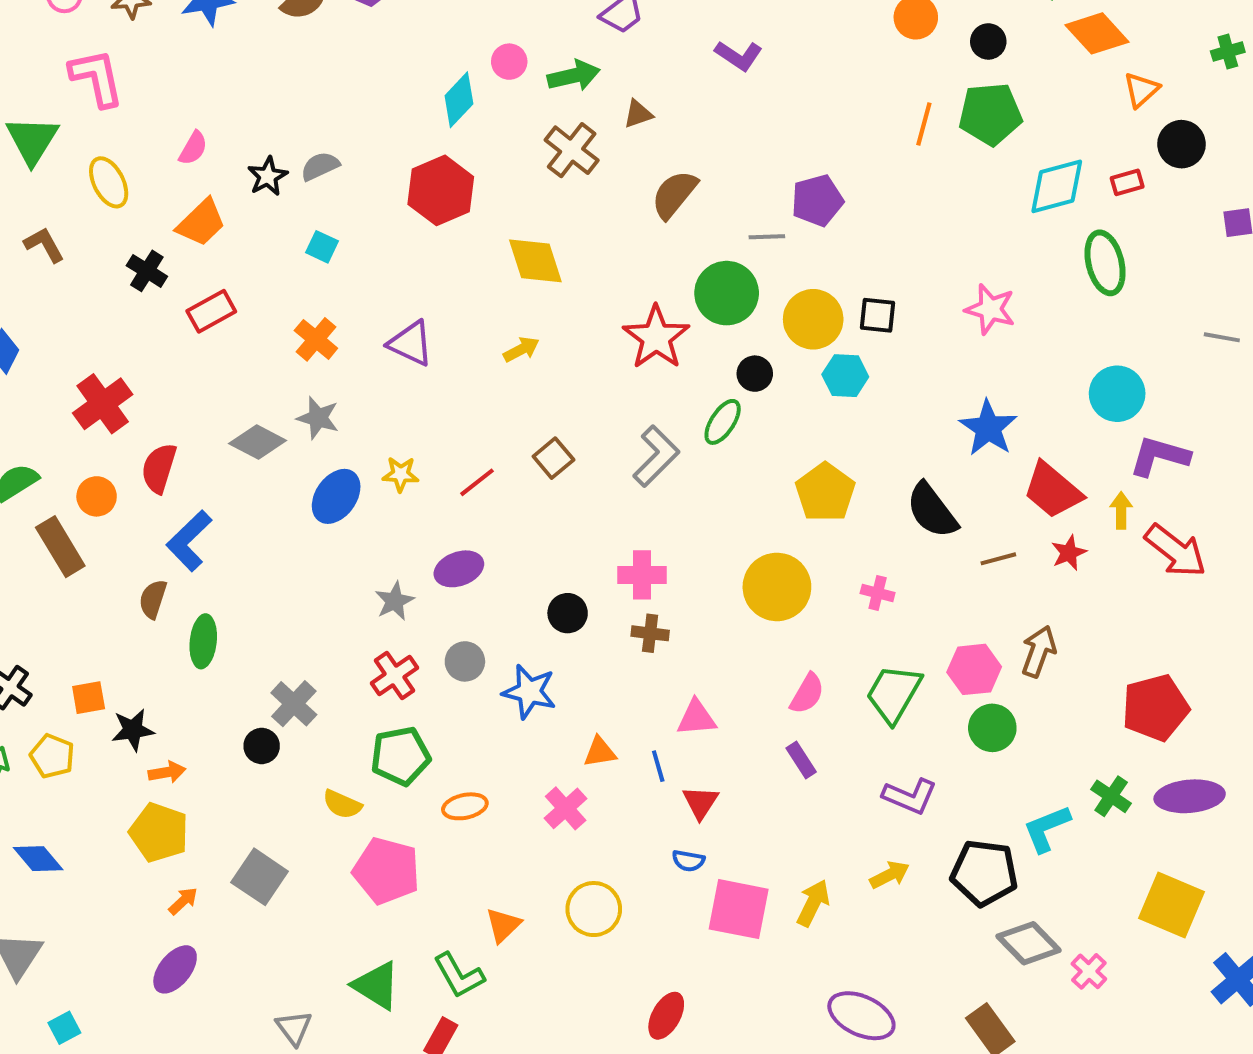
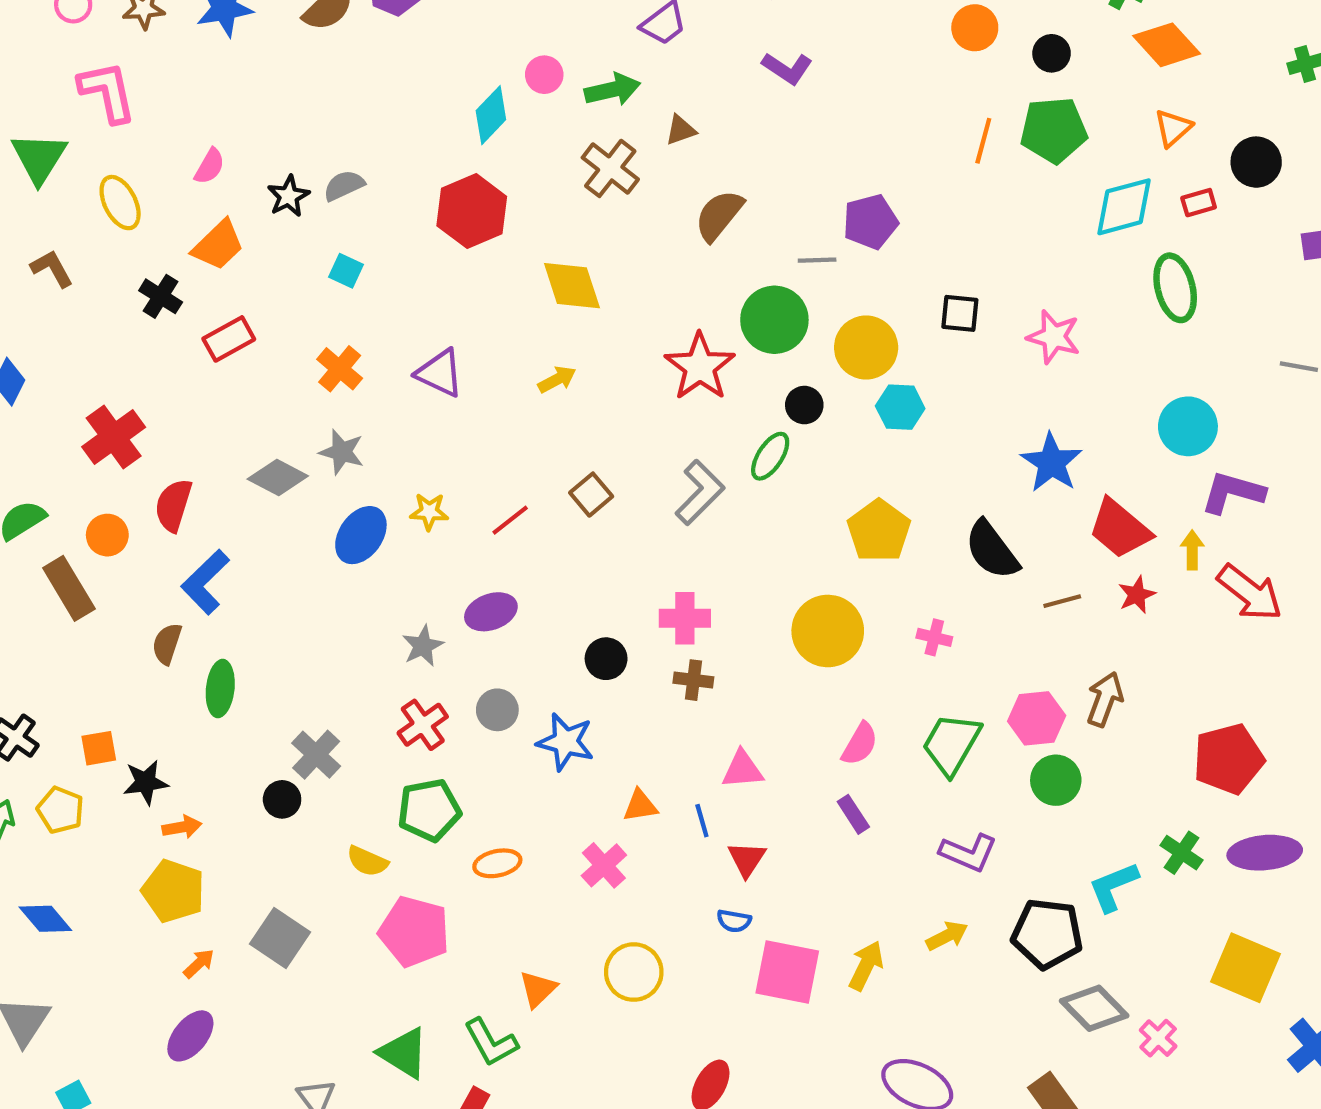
orange triangle: (1141, 90) -> (1173, 128), moved
black square: (878, 315) -> (960, 313), moved

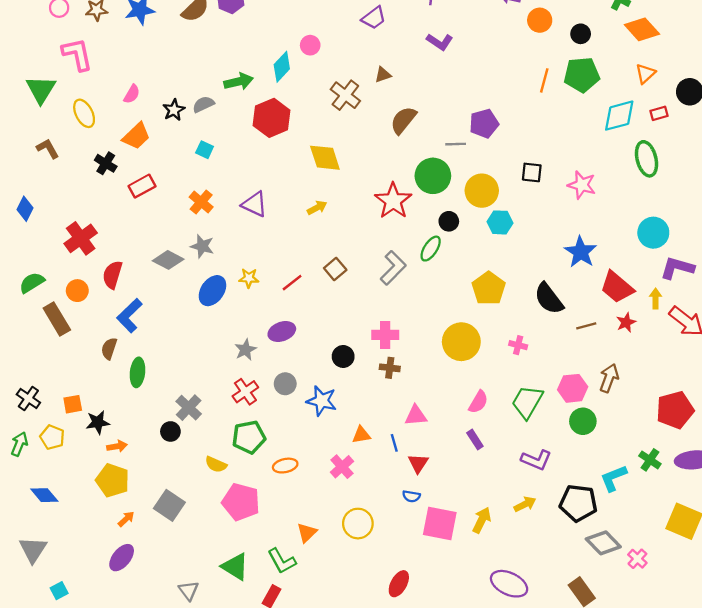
green arrow: (612, 90) -> (239, 82), moved

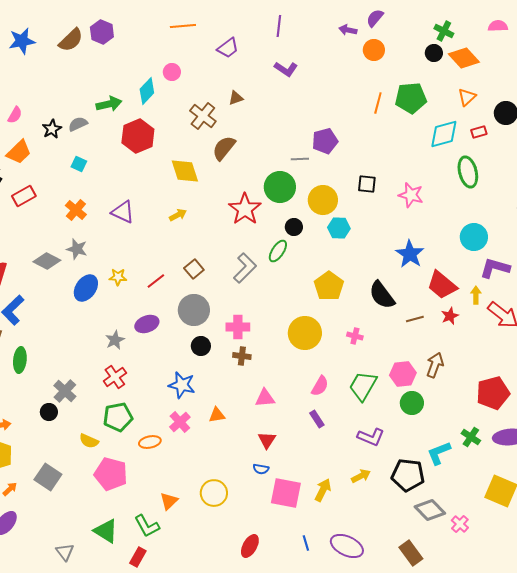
black circle: (581, 34) -> (434, 53), moved
brown semicircle: (403, 120) -> (224, 148), moved
gray circle: (285, 384) -> (194, 310), moved, size x1.6
blue line: (394, 443) -> (306, 543), moved
pink cross: (342, 467) -> (180, 422), moved

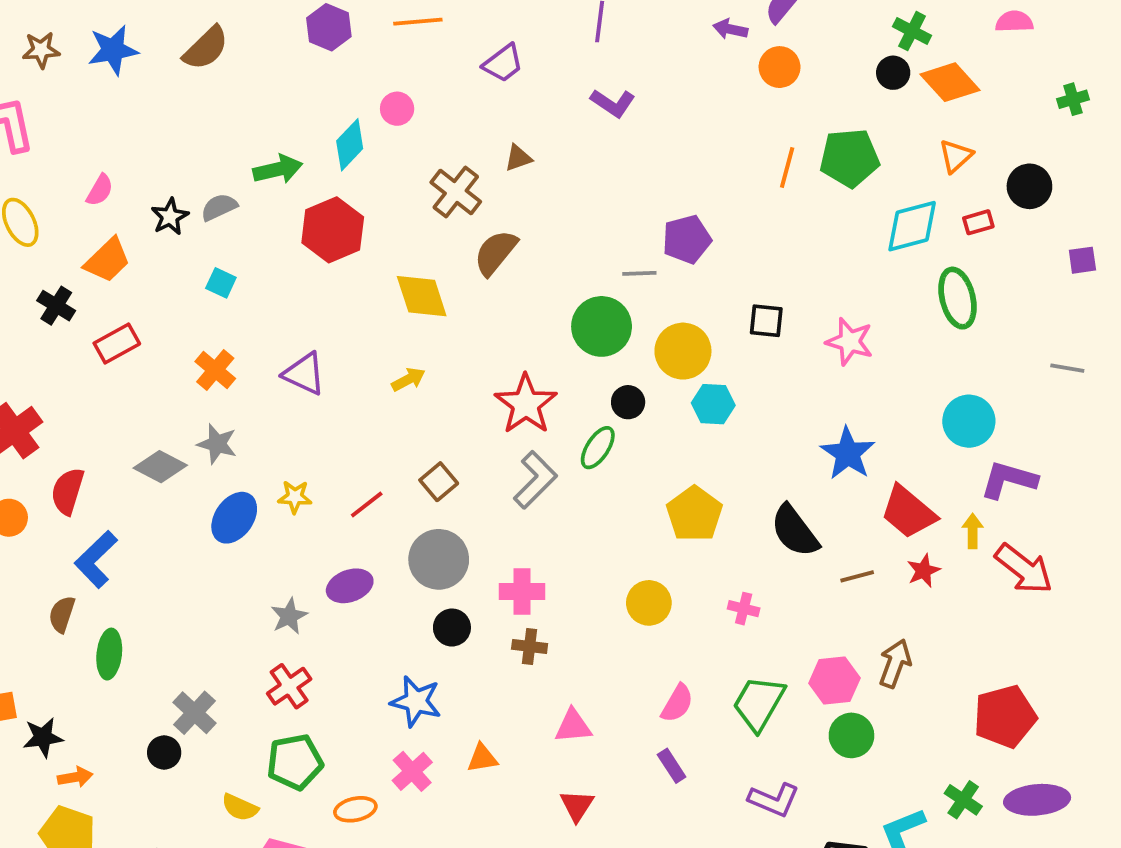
purple hexagon: (102, 32) -> (329, 27), moved
red star: (245, 209) -> (526, 404), moved
yellow circle: (305, 333) -> (649, 603), size x0.7

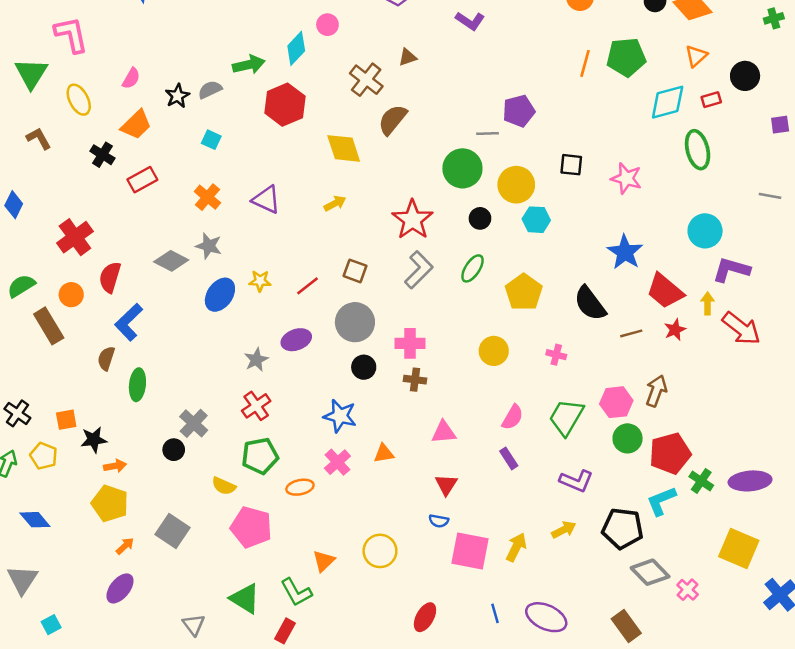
green ellipse: (598, 448) -> (472, 268), moved
brown square: (439, 482) -> (355, 271), turned -30
red pentagon: (1005, 717) -> (670, 453), moved

